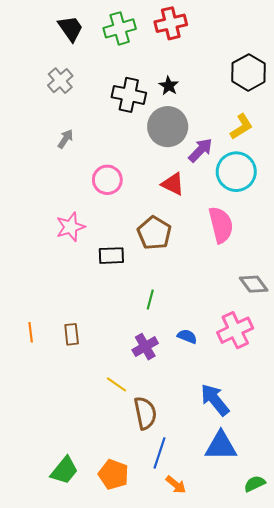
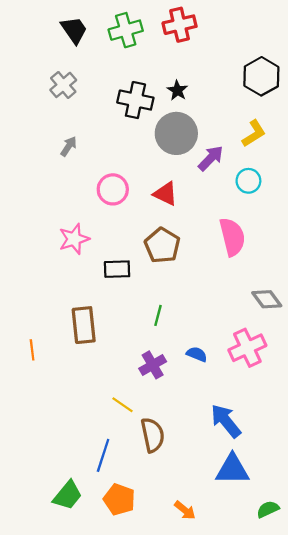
cyan circle: (236, 172) -> (248, 181), size x0.6
red triangle: (173, 184) -> (166, 194), moved
brown rectangle: (72, 334) -> (84, 325), moved, size x1.6
blue line: (160, 453) -> (103, 455), moved

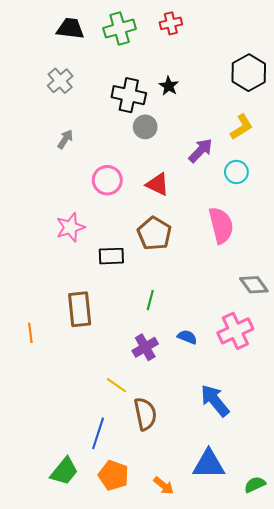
red cross: (180, 25) -> (171, 23), size x0.7
black trapezoid: (74, 30) -> (70, 29), turned -48
gray circle: (176, 133) -> (145, 127), moved, size x0.6
blue triangle: (232, 469) -> (209, 464), moved
orange arrow: (185, 510) -> (164, 486), moved

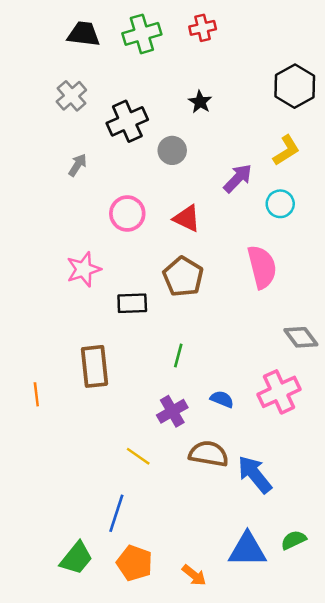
black cross: (129, 95) -> (127, 121), moved, turned -36
brown semicircle: (145, 414) -> (209, 454), moved, turned -68
green semicircle: (255, 485) -> (294, 540), moved

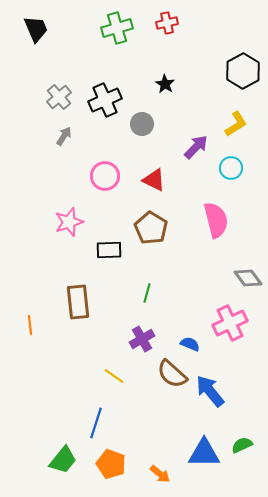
black trapezoid: (84, 34) -> (36, 29), moved, turned 60
gray cross: (71, 96) -> (59, 97), moved
blue semicircle: (222, 399) -> (190, 344), moved
brown semicircle: (209, 454) -> (172, 374), turned -148

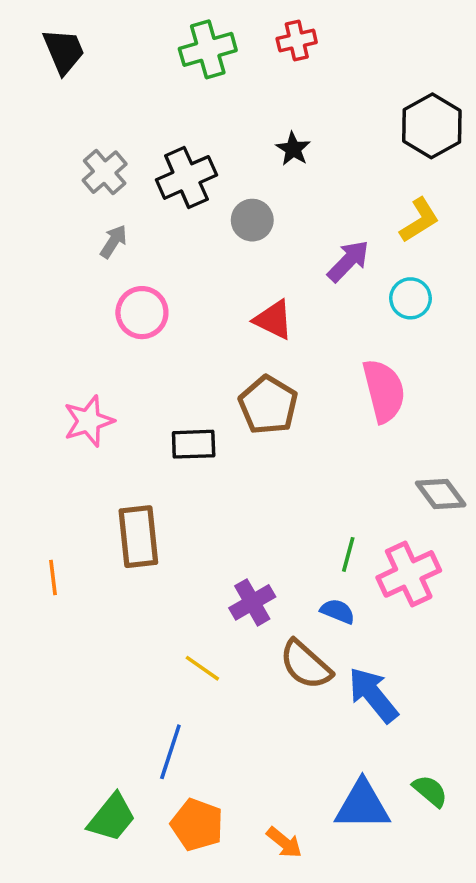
pink circle: (105, 176) -> (142, 313), moved
pink star: (69, 222) -> (89, 421), moved
green line: (147, 293) -> (348, 554), moved
green semicircle: (242, 445) -> (430, 791), turned 65

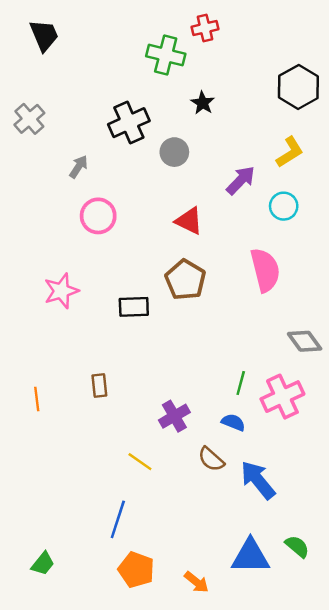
green cross: (208, 49) -> (166, 55), moved, turned 30
gray cross: (105, 172) -> (29, 119), moved
brown rectangle: (138, 537) -> (99, 385), moved, size x0.6
brown semicircle: (306, 665) -> (211, 459), size x0.7
green trapezoid: (112, 818) -> (43, 564), moved, size x0.7

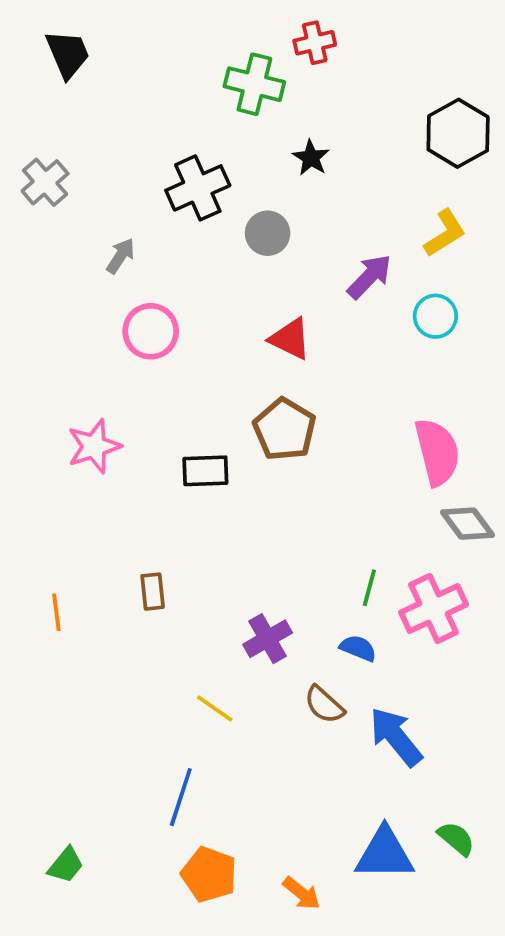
pink semicircle: (265, 270) -> (437, 452), moved

